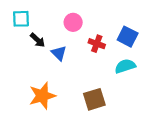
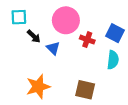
pink circle: (73, 22) -> (66, 20), size x1.6
cyan semicircle: (125, 66) -> (113, 60), turned 114
brown square: (94, 99) -> (85, 90), turned 30

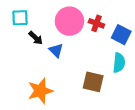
red cross: (87, 40) -> (96, 23), moved
brown square: (85, 90) -> (93, 82), moved

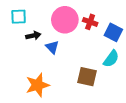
black arrow: (36, 38) -> (33, 36), turned -56
cyan semicircle: (119, 63) -> (111, 59), turned 30

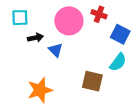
red cross: (90, 22) -> (99, 14), moved

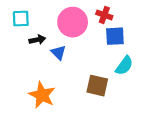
blue square: (120, 34) -> (115, 36), moved, turned -30
orange star: (40, 90) -> (42, 95), turned -30

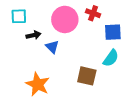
blue square: (115, 36) -> (113, 32), moved

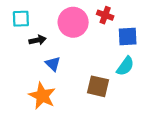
blue triangle: (52, 47) -> (53, 64), moved

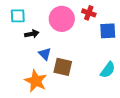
cyan semicircle: (125, 66) -> (108, 70), moved
brown square: (98, 86) -> (63, 67), moved

